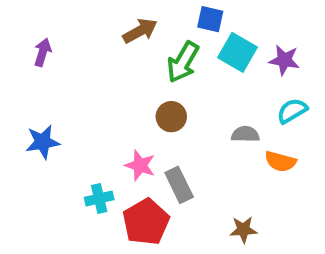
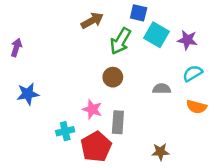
purple arrow: (43, 52) -> (16, 48), moved
orange semicircle: (280, 161) -> (196, 107), moved
gray rectangle: (179, 185) -> (118, 122), turned 30

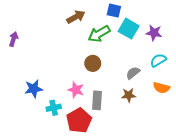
green arrow: (121, 41) -> (99, 34), turned 30
gray semicircle: (162, 89) -> (133, 73), turned -40
blue star: (28, 94) -> (34, 89), moved
brown star: (160, 152) -> (129, 95), moved

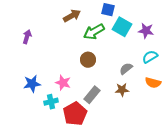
purple arrow: (14, 39) -> (27, 37), moved
pink star: (76, 90) -> (63, 83), moved
gray rectangle: (97, 100) -> (92, 95), turned 36

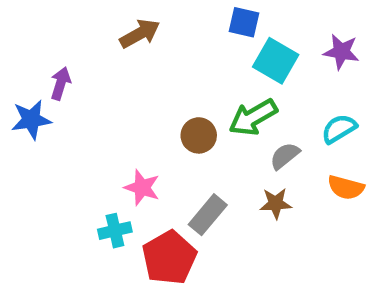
brown arrow: (72, 16) -> (140, 34), moved
purple star: (146, 31) -> (341, 52), moved
green arrow: (94, 32) -> (253, 117), moved
blue star: (32, 84) -> (31, 120), moved

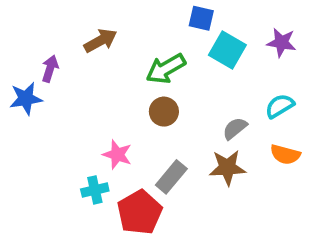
brown arrow: (140, 34) -> (100, 41), moved
green arrow: (253, 117) -> (166, 69), moved
brown star: (276, 203) -> (227, 168), size x1.4

